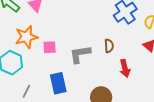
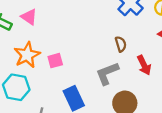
gray L-shape: (80, 54) -> (107, 73), moved

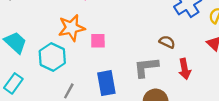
brown semicircle: (121, 44) -> (167, 42), turned -63

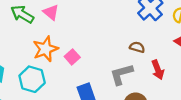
pink square: (98, 41) -> (72, 57), turned -32

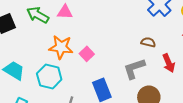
pink triangle: (51, 12) -> (65, 12), turned -35
orange star: (45, 49) -> (61, 47), turned 30

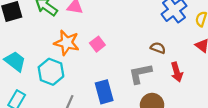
pink square: (87, 54) -> (97, 44), moved

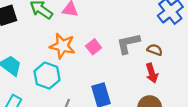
red arrow: (177, 72) -> (152, 73), moved
gray L-shape: (140, 74) -> (128, 43), moved

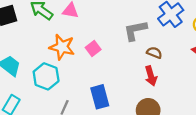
gray L-shape: (128, 43) -> (135, 30), moved

